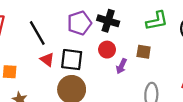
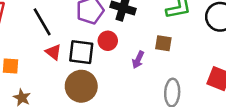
red circle: (107, 50) -> (108, 41), moved

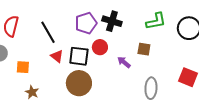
purple arrow: (138, 60) -> (124, 62), turned 104

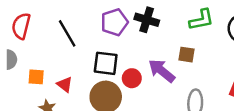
red circle: (100, 47) -> (132, 78), moved
red triangle: (57, 56) -> (65, 84), moved
purple arrow: (124, 62) -> (162, 71), size x1.6

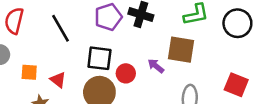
brown square: (187, 55) -> (181, 50), size x1.6
purple arrow: (162, 71) -> (156, 66), size x0.6

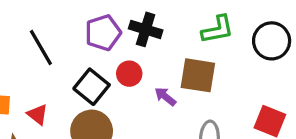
black square: (99, 58) -> (92, 87), turned 32
red circle: (126, 73) -> (129, 74), moved

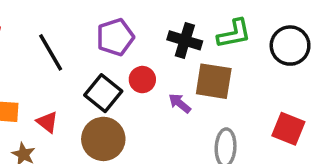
black cross: (146, 29) -> (185, 40), moved

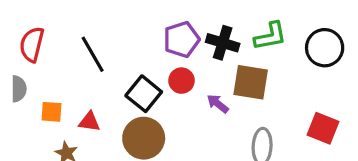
purple pentagon: (115, 37) -> (181, 39), moved
red triangle: (47, 122) -> (89, 122), turned -30

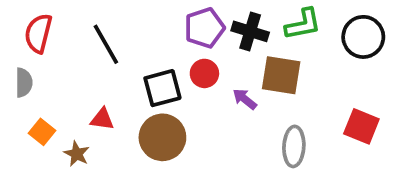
black square: (144, 94) -> (162, 88), turned 36
orange square: (52, 112) -> (42, 132), moved, turned 35

